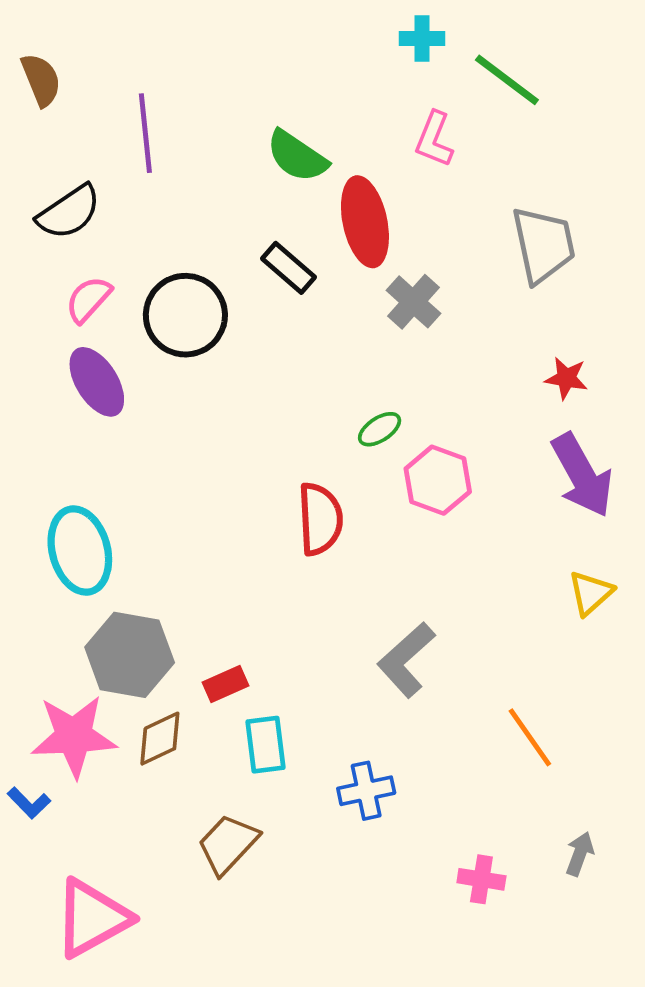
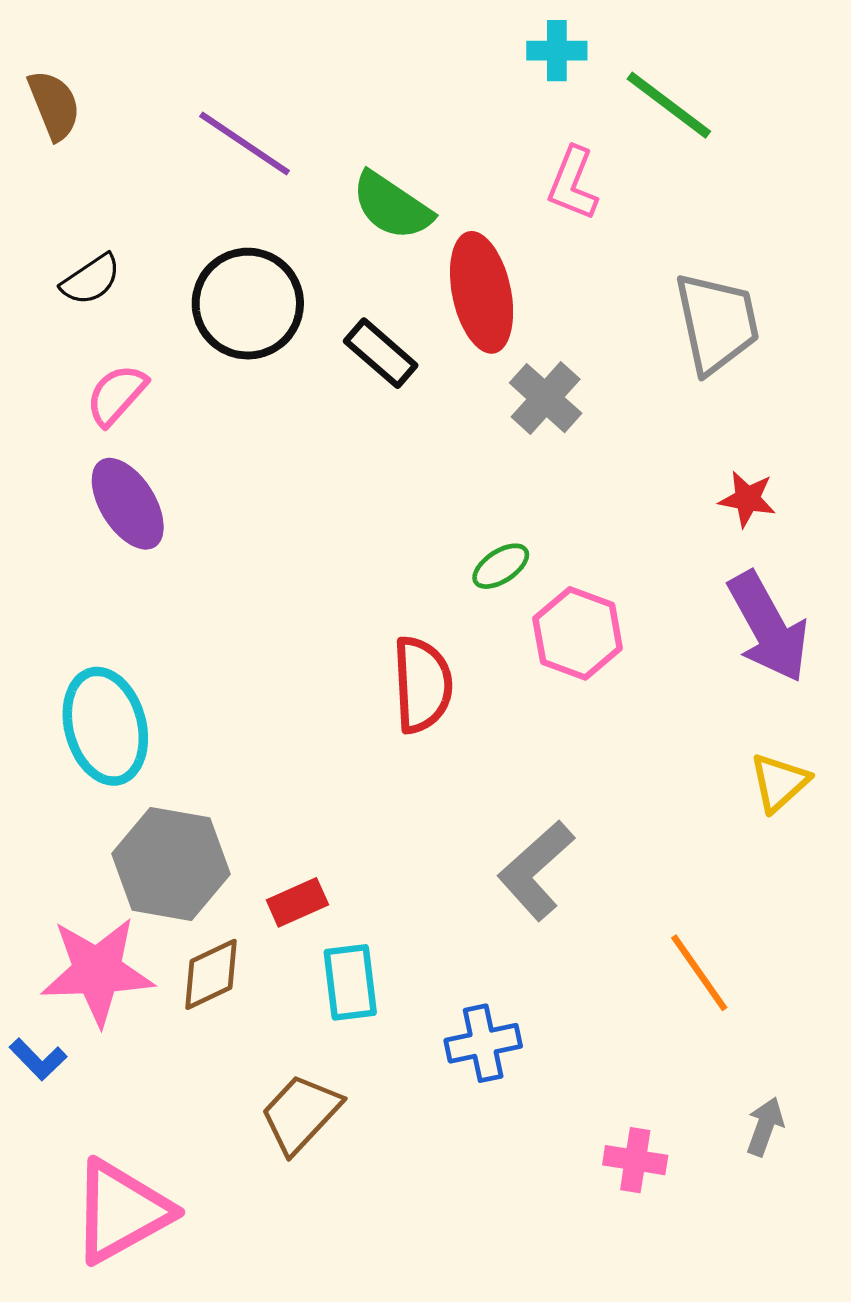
purple line: (145, 133) -> (245, 143), moved, turned -50
black semicircle: (69, 212) -> (91, 280), size x0.7
black circle: (185, 315) -> (248, 304), moved

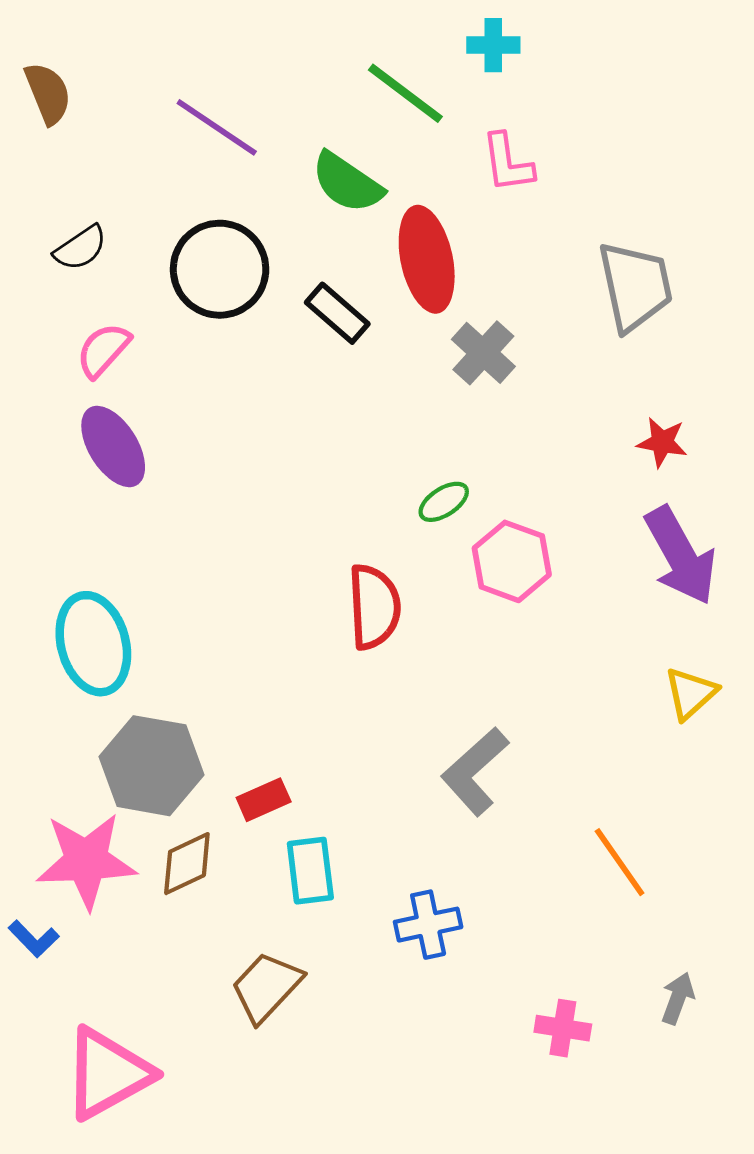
green line: (669, 105) -> (405, 93), moved
pink L-shape: (573, 184) -> (508, 163), turned -30

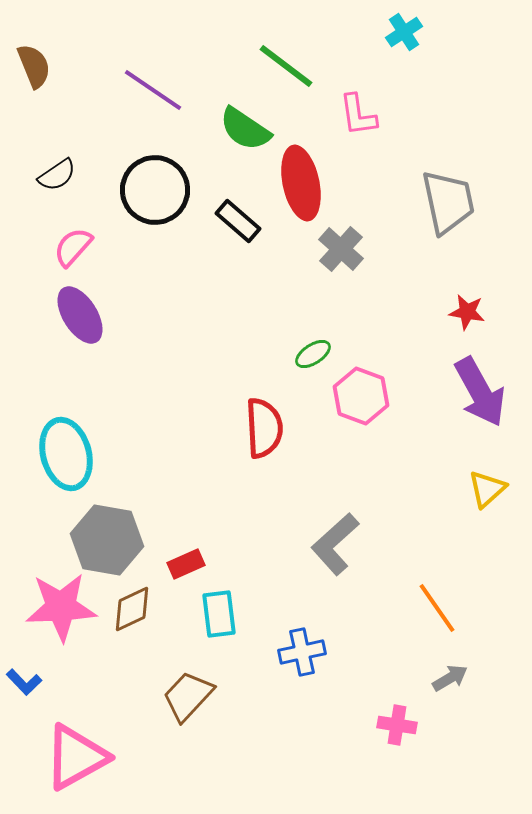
cyan cross: (493, 45) -> (404, 32), moved, turned -33
blue L-shape: (34, 939) -> (24, 682), moved
gray arrow: (678, 998) -> (450, 678), moved, turned 39

